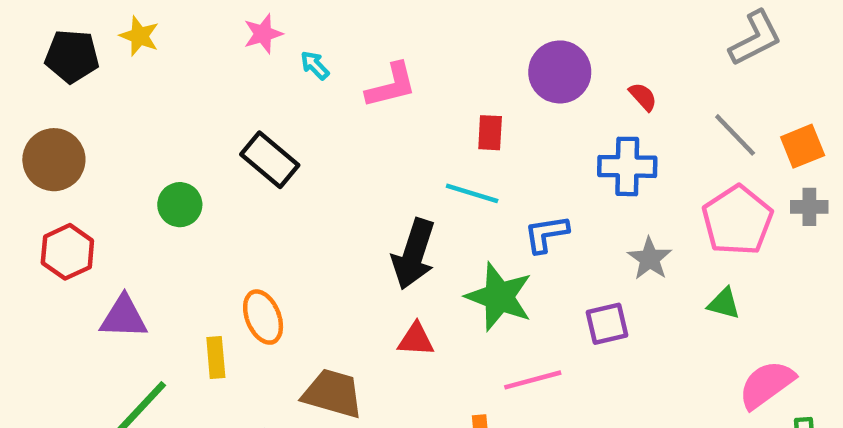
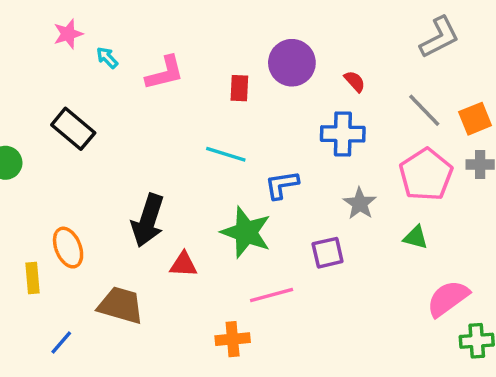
red rectangle: (490, 133) -> (239, 88), moved
black arrow: (414, 254) -> (148, 220), moved

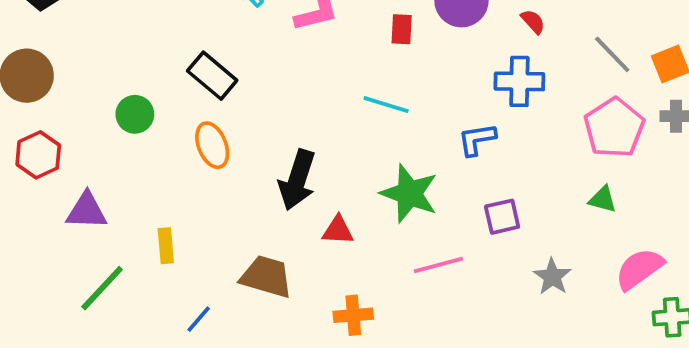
blue L-shape: (282, 185) -> (477, 139), moved
gray star: (360, 203) -> (552, 277), moved
orange ellipse: (68, 248) -> (212, 145), moved
orange cross: (233, 339) -> (353, 315), moved

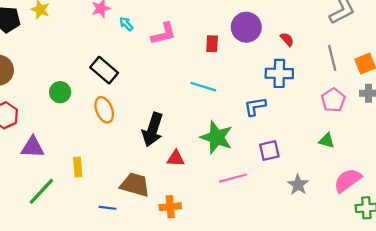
gray line: (612, 54) -> (332, 58), turned 30
pink pentagon: (614, 128) -> (333, 100), size x0.7
orange cross: (353, 315) -> (170, 207), moved
blue line: (199, 319) -> (107, 208), moved, turned 56

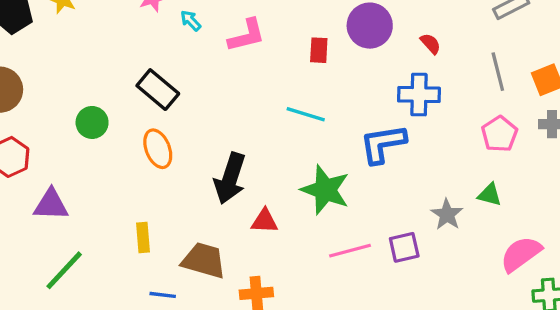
blue L-shape: (255, 106) -> (383, 144), size x1.4
purple square: (269, 151) -> (404, 247), moved
yellow rectangle: (78, 167) -> (143, 237), moved
gray star: (298, 185) -> (447, 214), moved

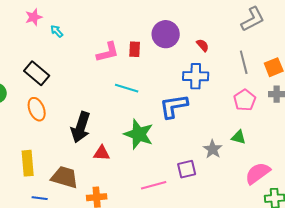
pink L-shape: (246, 35) -> (108, 52), moved
yellow rectangle: (143, 237) -> (28, 163), size x1.4
pink line: (350, 251) -> (154, 185), moved

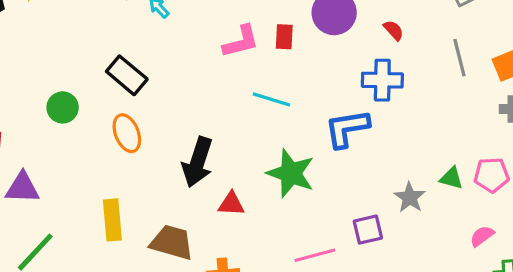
pink pentagon: (245, 100) -> (492, 175), moved, turned 30
pink semicircle: (258, 173) -> (482, 236), size x0.6

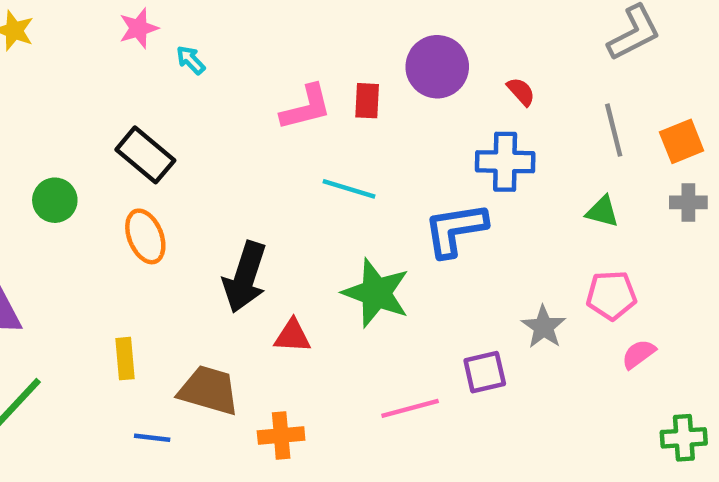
pink pentagon: (492, 175) -> (611, 295), moved
green triangle: (451, 178) -> (602, 212), moved
yellow rectangle: (112, 220) -> (125, 359), size x0.7
pink semicircle: (482, 236) -> (639, 354), moved

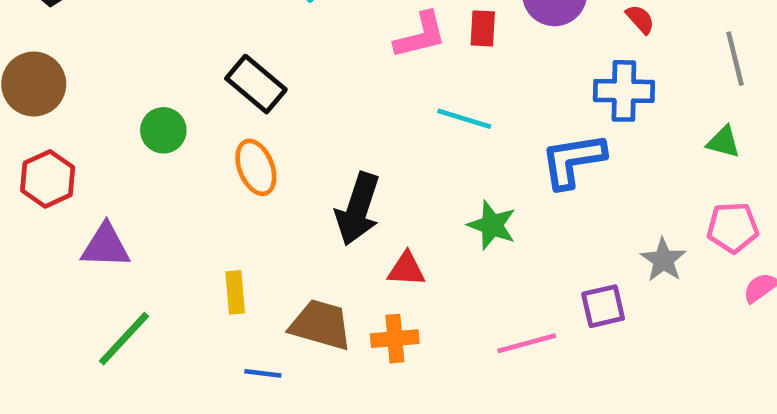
green star: (376, 293) -> (492, 225), size x0.7
orange cross: (281, 436) -> (395, 339), moved

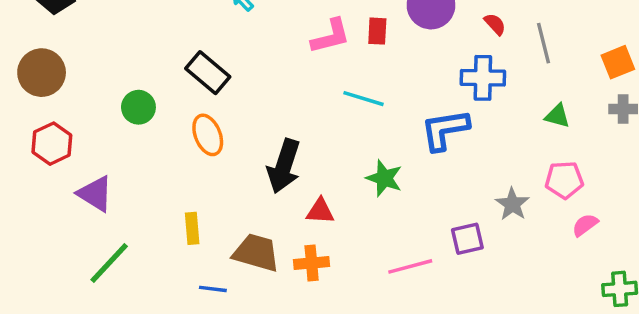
gray line: (735, 59) -> (543, 43), moved
purple triangle: (105, 246) -> (95, 194), turned 30

